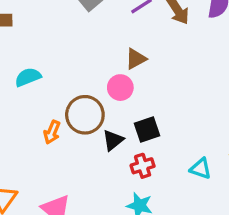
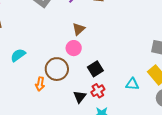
black triangle: (113, 140) -> (80, 97), moved

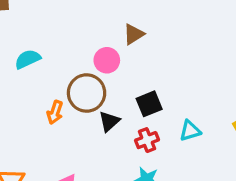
pink circle: (74, 48) -> (107, 60), moved
cyan triangle: (132, 84) -> (190, 131), moved, turned -32
black triangle: (80, 97) -> (109, 121), moved

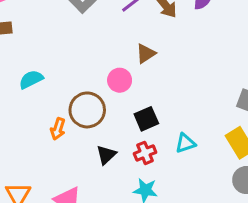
brown triangle: (134, 34) -> (146, 54), moved
pink circle: (107, 60) -> (120, 80), moved
black triangle: (109, 121) -> (106, 155), moved

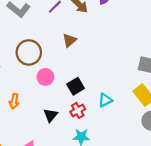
pink circle: (120, 80) -> (45, 77), moved
brown circle: (87, 110) -> (29, 52), moved

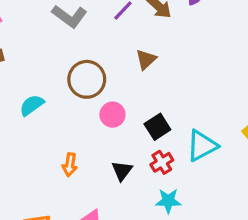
cyan triangle: (105, 100) -> (202, 146), size x1.5
orange arrow: (14, 101) -> (70, 165), moved

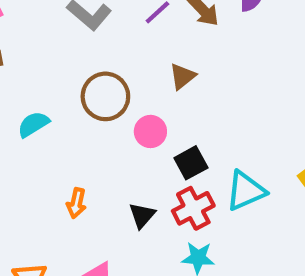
pink circle: (112, 115) -> (150, 131), moved
red cross: (162, 162) -> (193, 208), size x1.4

